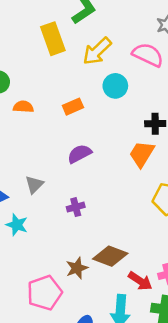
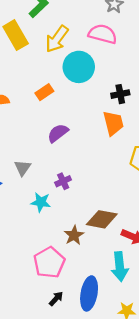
cyan circle: (115, 86) -> (79, 67), size x1.4
orange trapezoid: (142, 154) -> (113, 123), turned 145
cyan star: (17, 225) -> (41, 202), moved

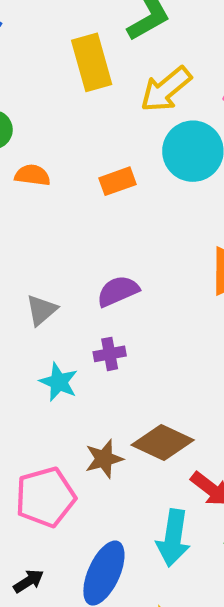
purple semicircle: (58, 133) -> (118, 291), moved
black arrow: (56, 299) -> (29, 581), moved

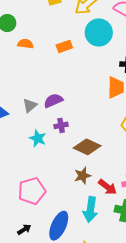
purple semicircle: (118, 291) -> (53, 101), moved
brown diamond: (163, 443) -> (87, 147), moved
brown star: (104, 459) -> (82, 176), moved

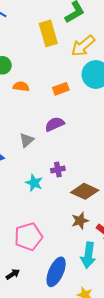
purple semicircle: (53, 101) -> (55, 124), moved
gray triangle: (30, 105) -> (27, 140), moved
black arrow: (24, 229) -> (13, 274), moved

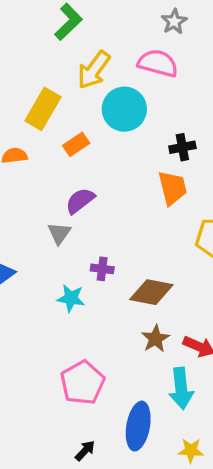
yellow rectangle: (48, 33) -> (43, 109), moved, turned 60
gray triangle: (27, 140) -> (59, 233), moved
purple cross: (58, 170) -> (102, 269), turned 32
black arrow: (13, 274) -> (85, 451), moved

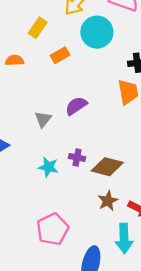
yellow rectangle: (43, 109) -> (38, 28), size x0.7
purple semicircle: (80, 201) -> (76, 106), moved
purple cross: (102, 269) -> (77, 158), moved

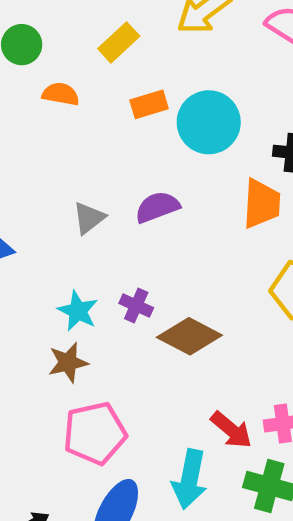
cyan circle: (97, 32) -> (209, 122), moved
brown star: (108, 201) -> (68, 363), moved
pink pentagon: (53, 229) -> (95, 433), moved

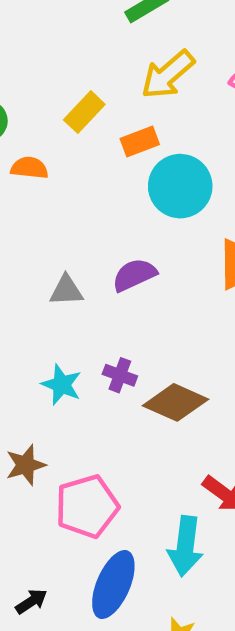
orange rectangle: (149, 104) -> (140, 142), moved
gray triangle: (89, 218) -> (66, 290), turned 39
brown star: (68, 363) -> (26, 465), moved

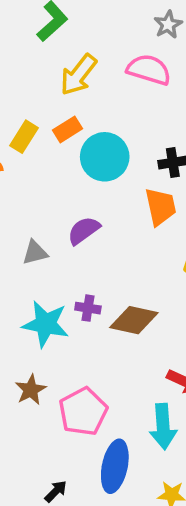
yellow rectangle: (84, 112) -> (24, 137), moved
cyan star: (62, 385) -> (46, 324), size x1.5

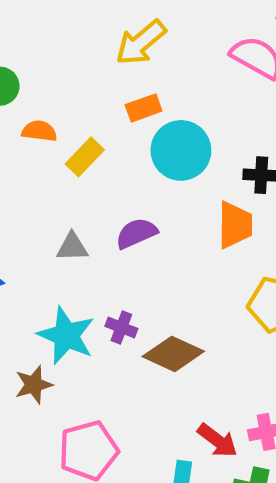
yellow arrow: (78, 75) -> (141, 43), moved
yellow rectangle: (24, 137) -> (85, 157), moved
brown star: (31, 390) -> (34, 385), moved

